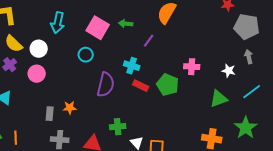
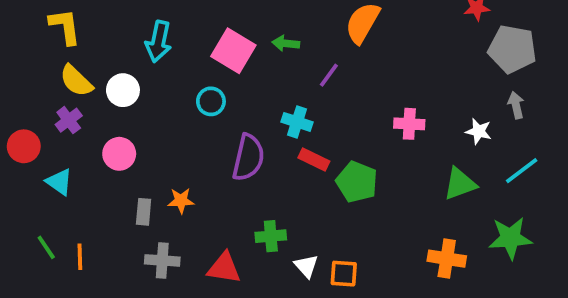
pink circle: (37, 74) -> (119, 154), moved
green pentagon: (168, 85) -> (357, 182), moved
green star: (246, 128) -> (510, 238), turned 30

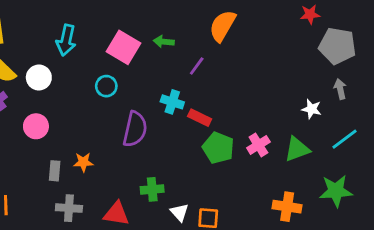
pink cross: (409, 124) -> (258, 145), moved, turned -35
red rectangle: (314, 159) -> (200, 118), moved

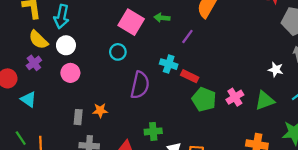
cyan arrow: (66, 40) -> (62, 17), moved
pink circle: (36, 126) -> (70, 73), moved

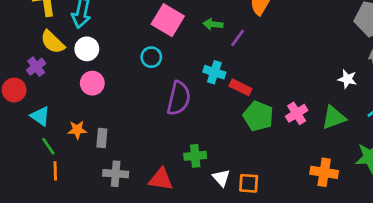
green arrow: (162, 18) -> (213, 24), moved
purple cross: (34, 63) -> (36, 67), moved
orange star: (100, 110) -> (77, 130), moved
green line: (21, 138) -> (48, 146), moved

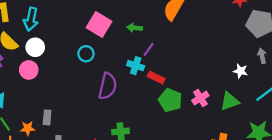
purple line: (238, 38) -> (149, 49), moved
pink circle: (92, 83) -> (29, 70), moved
orange star: (77, 130) -> (28, 128), moved

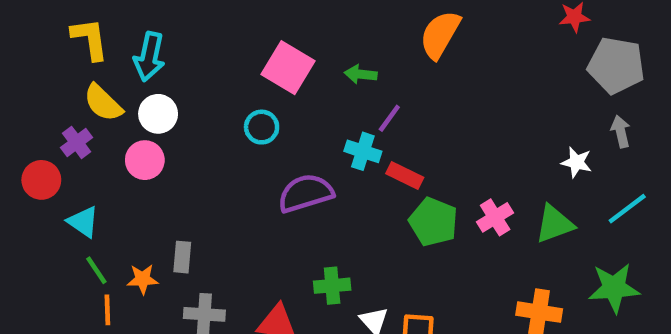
purple semicircle: (108, 86) -> (306, 193), turned -120

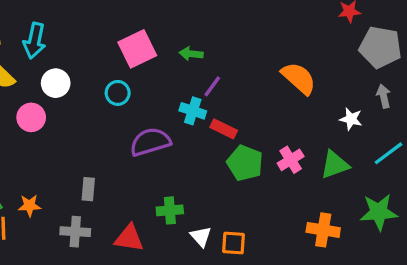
orange semicircle: (440, 35) -> (299, 78), moved, turned 102
pink square: (288, 68) -> (137, 49), turned 33
white circle: (158, 114) -> (56, 83), moved
gray rectangle: (182, 257) -> (88, 189), moved

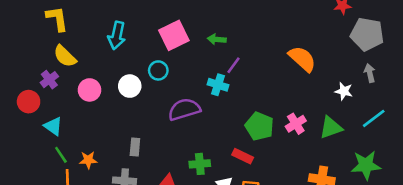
cyan arrow: (34, 41) -> (117, 35), moved
white circle: (56, 83) -> (130, 86), moved
red rectangle: (224, 129) -> (243, 156), moved

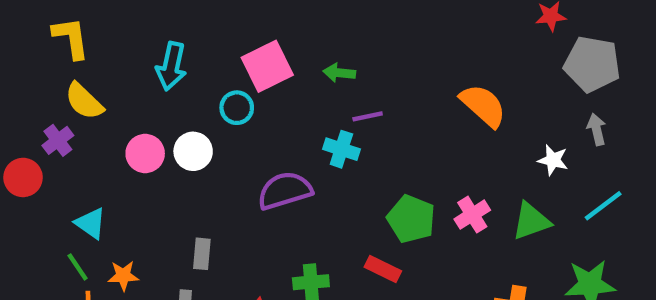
purple line: (234, 65) -> (368, 116), turned 42
cyan circle: (158, 70) -> (237, 108), moved
pink circle: (90, 90) -> (145, 153), moved
cyan triangle: (53, 126) -> (91, 223), moved

